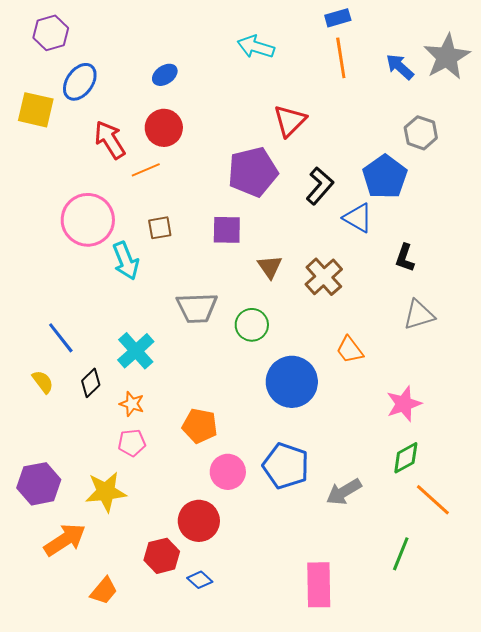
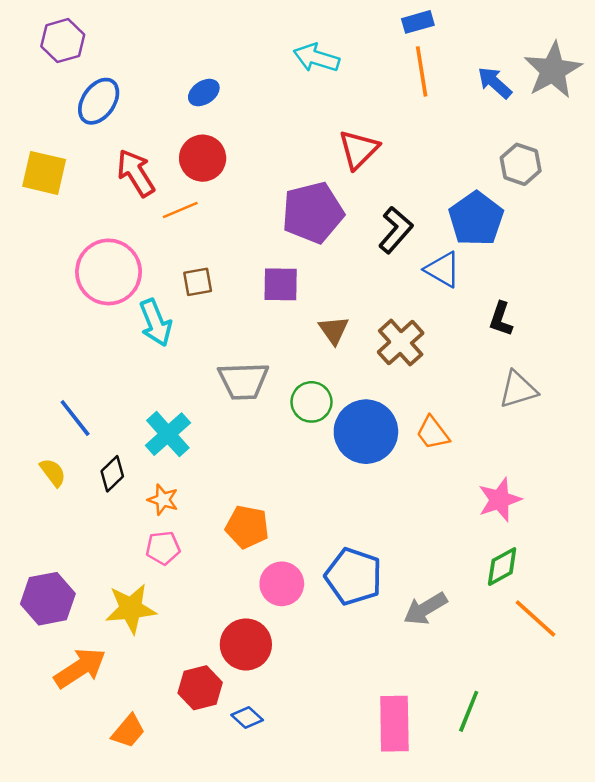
yellow square: (36, 110) -> (44, 173), moved
blue circle: (292, 382) -> (366, 432), moved
green line: (401, 554) -> (469, 711), moved

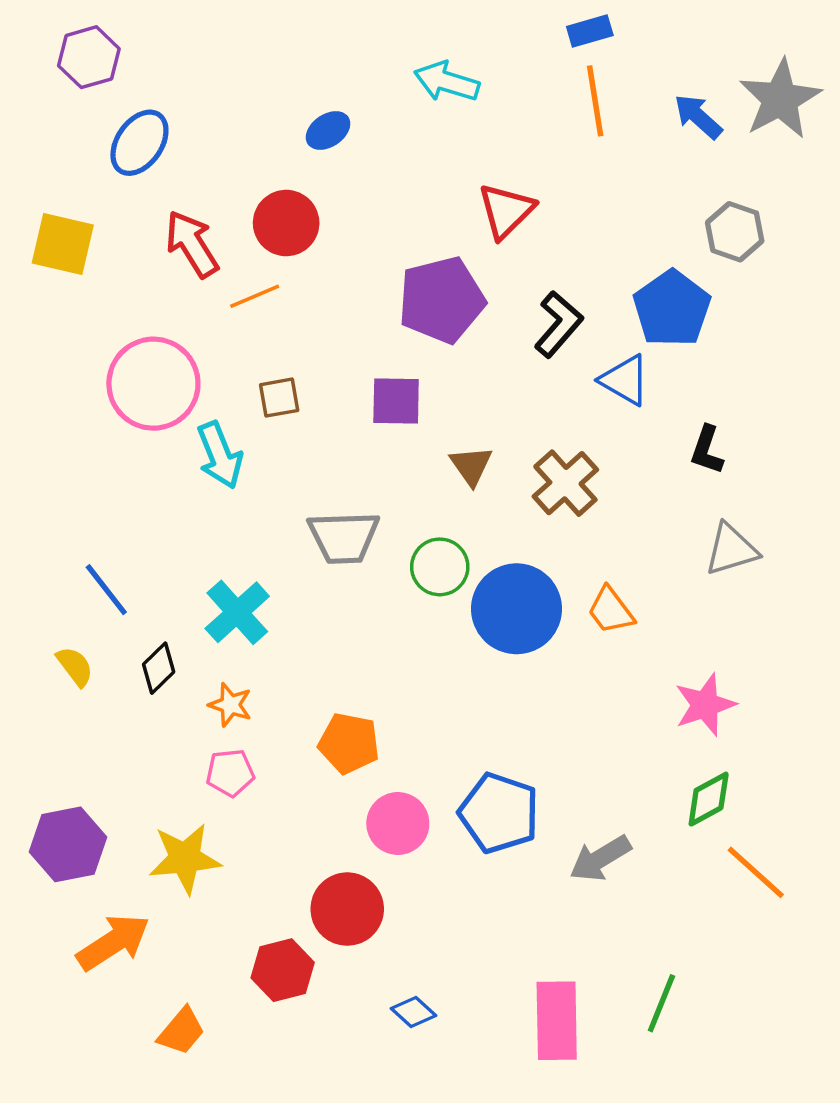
blue ellipse: (204, 93) -> (328, 130), moved
blue diamond: (247, 718) -> (414, 1012), moved

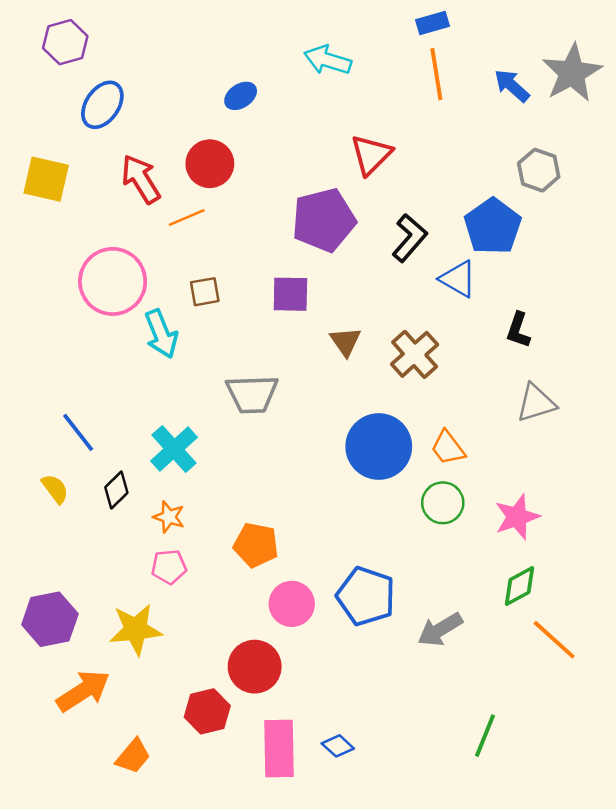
green circle: (440, 567) -> (443, 503), moved
blue diamond: (414, 1012) -> (338, 746), moved
pink rectangle: (557, 1021) -> (279, 748), moved

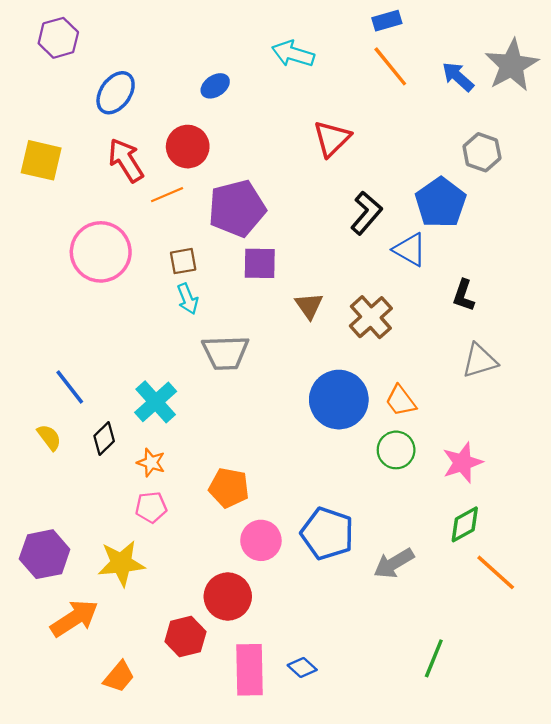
orange line: (436, 74) -> (390, 66), turned -30
blue ellipse: (102, 105) -> (116, 93), moved
purple pentagon: (324, 220) -> (237, 208), moved
cyan arrow: (161, 334) -> (188, 299), moved, size x0.7

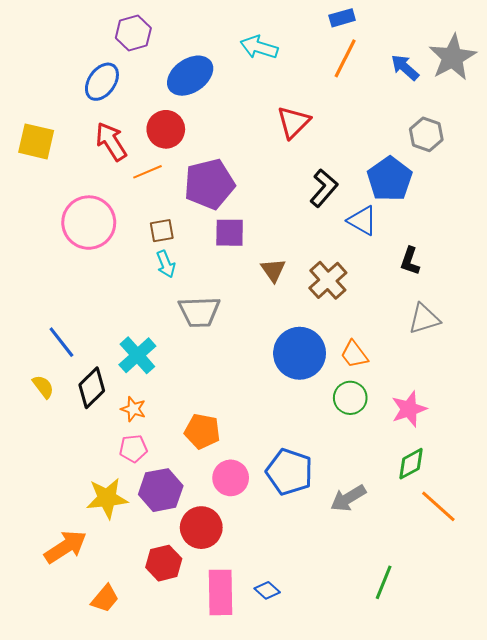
purple hexagon: (58, 38) -> (133, 33), moved
orange line: (390, 66) -> (345, 58), turned 66
blue ellipse: (215, 86) -> (190, 76), size x1.8
black diamond: (104, 439) -> (92, 388), size x1.4
purple hexagon: (45, 554) -> (161, 490), moved

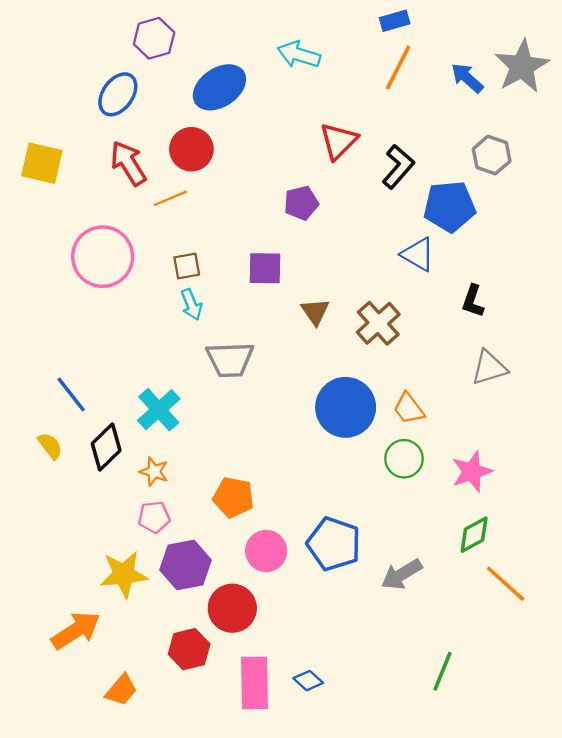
blue pentagon: (390, 179) -> (450, 206), turned 30
purple pentagon: (209, 184) -> (301, 203), moved, size x0.6
black L-shape: (324, 188) -> (398, 167), moved

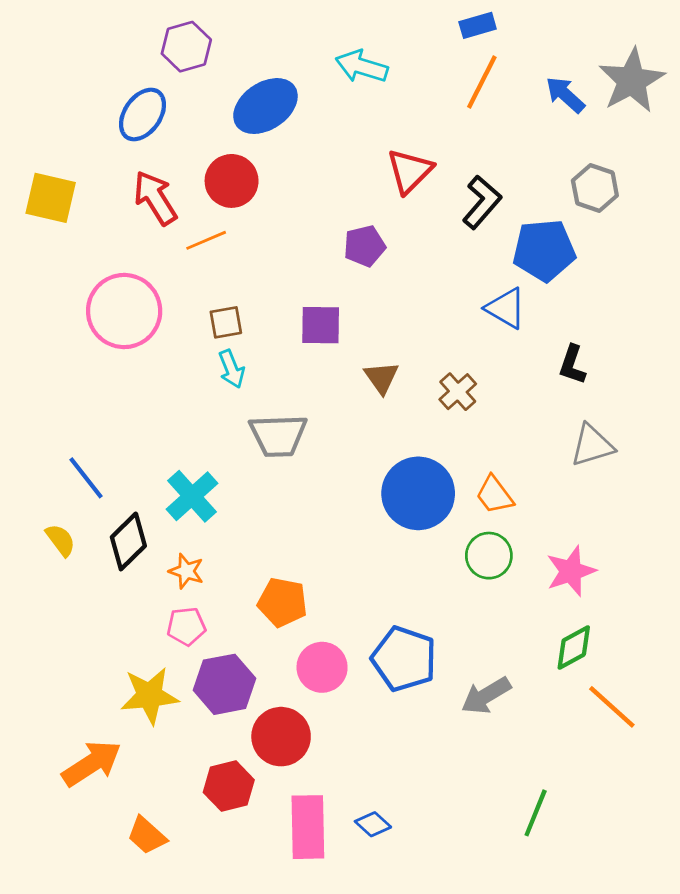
brown cross: (378, 323) -> (458, 392), size x0.7
orange trapezoid: (121, 690) -> (147, 836), turned 92

